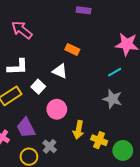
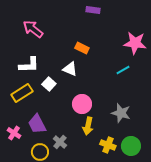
gray star: (112, 99) -> (121, 113), moved
pink circle: (57, 109) -> (82, 104), moved
yellow cross: (99, 140) -> (108, 145), moved

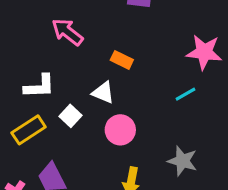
pink arrow: (33, 29) -> (67, 32), moved
pink circle: (82, 104) -> (120, 130), moved

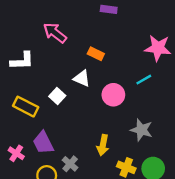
white L-shape: (39, 86) -> (22, 61), moved
yellow rectangle: (29, 130) -> (26, 107), turned 60
pink circle: (120, 130) -> (113, 95), moved

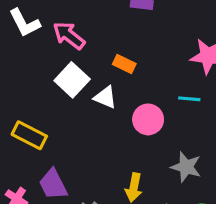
white L-shape: (22, 61) -> (25, 23), moved, turned 65
cyan line: (144, 80) -> (189, 99), turned 35
white square: (57, 96) -> (72, 80), moved, size x1.5

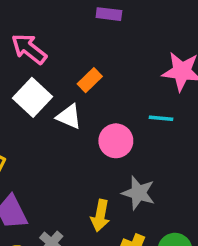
orange rectangle: (124, 64) -> (90, 80), turned -70
gray star: (186, 167) -> (138, 193), moved

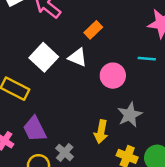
white square: (33, 97) -> (44, 57), moved
gray star: (138, 193) -> (130, 115), turned 30

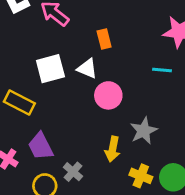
orange rectangle: (93, 30) -> (104, 39), turned -60
white square: (44, 57) -> (50, 69), turned 32
pink circle: (113, 76) -> (108, 95), moved

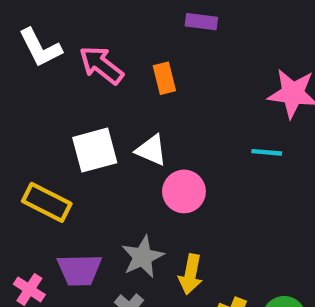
orange rectangle: (104, 39) -> (164, 78), moved
gray star: (144, 131) -> (143, 257), moved
purple trapezoid: (41, 146) -> (79, 270), turned -64

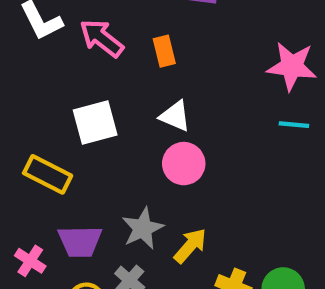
white triangle: (151, 150) -> (175, 116), moved
cyan line: (267, 152) -> (294, 125), moved
yellow arrow: (191, 274) -> (190, 246), turned -150

